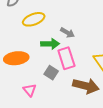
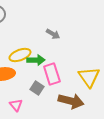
yellow ellipse: (34, 19) -> (20, 55), moved
gray arrow: (67, 33) -> (53, 34), moved

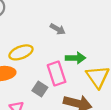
green arrow: (36, 60) -> (75, 58), moved

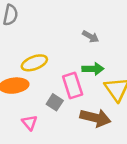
gray arrow: (58, 29) -> (91, 37), moved

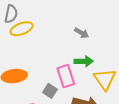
yellow ellipse: (34, 63) -> (22, 29), moved

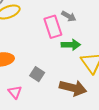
pink rectangle: (66, 76) -> (53, 27), moved

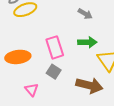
pink rectangle: (53, 27) -> (55, 47), moved

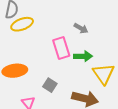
pink rectangle: (55, 47) -> (61, 48), moved

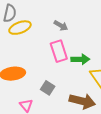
gray arrow: (81, 28) -> (61, 26), moved

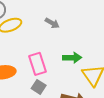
pink rectangle: (59, 51) -> (38, 64), moved

